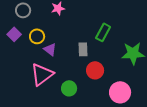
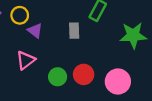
red circle: (95, 70) -> (84, 74), moved
pink triangle: (42, 74) -> (26, 60), size x0.7

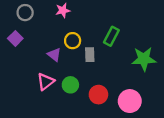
yellow circle: (20, 15) -> (73, 41), moved
green circle: (58, 77) -> (70, 85), moved

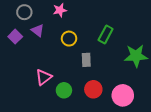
purple triangle: (54, 55) -> (38, 30), moved
gray rectangle: (90, 55) -> (86, 60), moved
green circle: (70, 85) -> (64, 90), moved

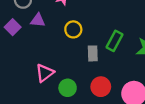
purple triangle: (38, 30) -> (38, 20), turned -32
green rectangle: (106, 34) -> (114, 41), moved

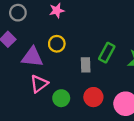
purple triangle: (38, 20) -> (32, 57), moved, size x1.5
yellow circle: (73, 29) -> (57, 44), moved

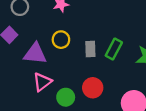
gray rectangle: (86, 65) -> (90, 49), moved
red circle: (93, 97) -> (93, 88), moved

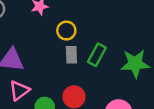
yellow circle: (61, 40) -> (66, 31), moved

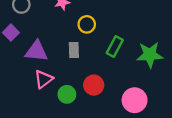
gray rectangle: (71, 55) -> (74, 50), moved

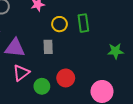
green rectangle: (115, 47) -> (83, 23), moved, turned -36
green star: (150, 55) -> (115, 51), size x0.7

